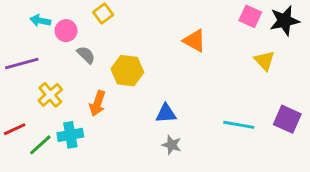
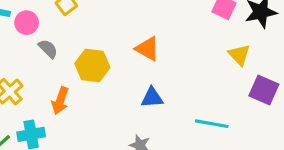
orange triangle: (195, 41) -> (147, 49), moved
blue triangle: (166, 113) -> (152, 98), moved
purple square: (287, 119) -> (264, 90), moved

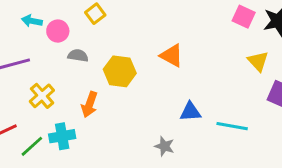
gray semicircle: (48, 49) -> (78, 55), turned -36
blue triangle: (152, 98) -> (190, 112), moved

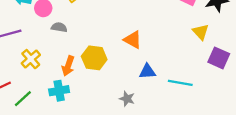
orange triangle: (172, 55) -> (133, 40), moved
yellow hexagon: (120, 71) -> (94, 58), moved
cyan cross: (62, 136) -> (59, 91), moved

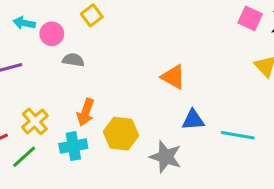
yellow hexagon: (94, 58) -> (121, 134), moved
yellow cross: (31, 59) -> (35, 121), moved
gray star: (127, 99) -> (166, 157), size x1.5

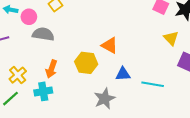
gray semicircle: (73, 60) -> (43, 34), size x1.5
yellow hexagon: (121, 134) -> (86, 63), moved
gray star: (166, 157) -> (105, 99), turned 30

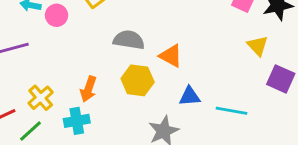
gray semicircle: (43, 34) -> (129, 40), moved

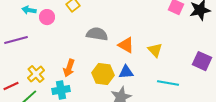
yellow triangle: (258, 46) -> (155, 50), moved
yellow hexagon: (138, 80) -> (103, 74), moved
blue triangle: (190, 96) -> (126, 72), moved

